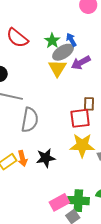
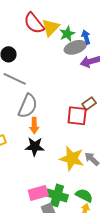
yellow triangle: (57, 68) -> (51, 27), moved
brown rectangle: (89, 104) -> (89, 104), turned 40
yellow star: (82, 145) -> (72, 158), moved
orange arrow: (22, 158) -> (34, 126), moved

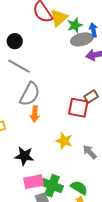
black star: (35, 147) -> (24, 156), moved
yellow star: (72, 158) -> (64, 141), moved, size x0.7

